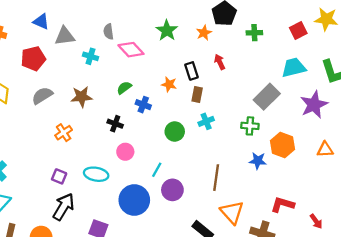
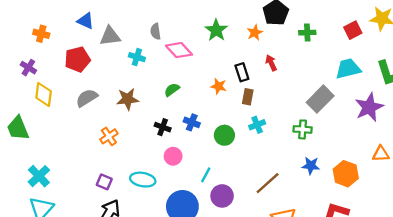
blue cross: (143, 105) -> (192, 122), moved
orange hexagon: (282, 145) -> (346, 174), moved
brown line: (216, 178) -> (268, 183), turned 40

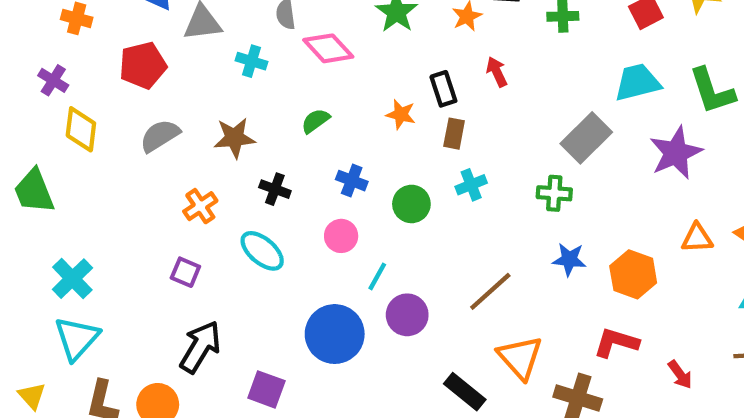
black cross: (163, 127) -> (275, 189), moved
pink circle: (173, 156) -> (341, 236), moved
cyan ellipse: (143, 180) -> (262, 251), moved, turned 30
purple square: (104, 182) -> (185, 272), moved

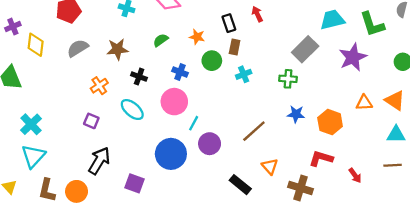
purple cross: (53, 80) -> (13, 27), moved, turned 35
orange star: (401, 114) -> (197, 37), moved
green circle: (411, 204) -> (212, 61), moved
pink circle: (341, 236) -> (174, 102), size x1.5
orange triangle: (520, 357) -> (270, 166), size x0.7

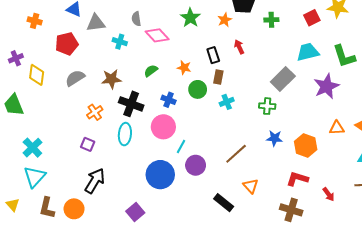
black cross: (139, 77) -> (131, 104), size x1.6
cyan ellipse: (132, 110) -> (125, 134), turned 55
purple square: (135, 183) -> (135, 212), moved, turned 30
brown cross: (301, 188) -> (291, 210), moved

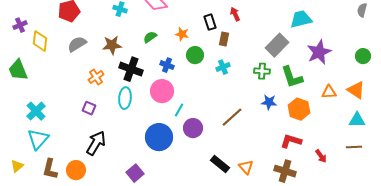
green L-shape: (344, 56) -> (292, 77), moved
brown rectangle: (218, 77) -> (224, 39), moved
orange triangle: (251, 186) -> (246, 167), moved
yellow triangle: (13, 205) -> (17, 166), turned 32

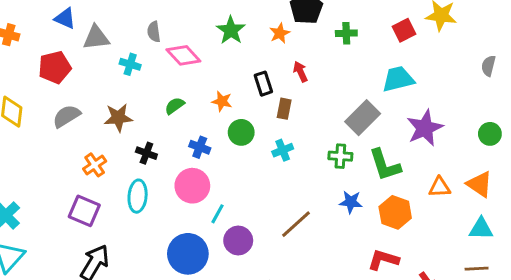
black cross: (131, 69) -> (146, 153), size x0.6
purple square: (89, 108) -> (84, 211), size x1.5

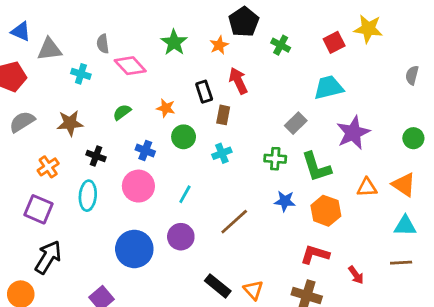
green cross: (346, 33) -> (281, 45), turned 30
red arrow: (300, 72) -> (238, 81), size x1.4
gray rectangle: (363, 118) -> (296, 123), size x0.7
cyan line: (217, 214) -> (185, 194), moved

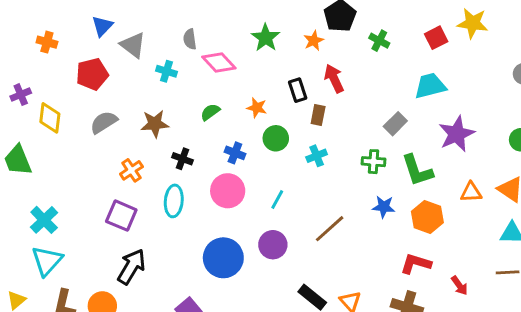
blue triangle: (21, 31) -> (102, 26), turned 50
gray triangle: (49, 49) -> (133, 45), turned 44

